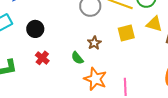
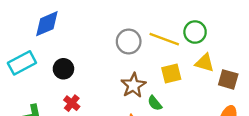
brown star: (94, 43) -> (133, 85), size x1.5
green semicircle: (77, 58) -> (155, 103), moved

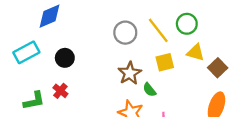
yellow line: (164, 39) -> (158, 30), turned 32
brown square: (228, 79) -> (218, 68), turned 30
red cross: (72, 103) -> (60, 91), moved

